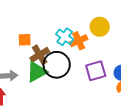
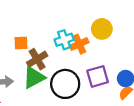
cyan cross: (65, 37) -> (64, 40), turned 36
black circle: (57, 65) -> (65, 84), moved

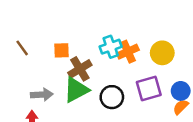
yellow circle: (102, 29) -> (162, 53), moved
black circle: (65, 84) -> (112, 97), size x0.7

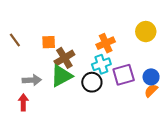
cyan cross: (111, 47) -> (101, 64), moved
yellow circle: (162, 53) -> (146, 32), moved

